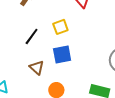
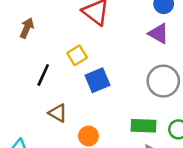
blue square: (62, 55) -> (98, 80), moved

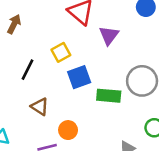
purple triangle: (159, 34) -> (109, 35), moved, turned 35
green rectangle: (143, 126) -> (109, 96), moved

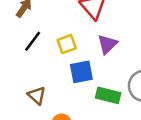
purple triangle: (109, 35) -> (107, 44), moved
black line: (28, 70) -> (33, 41), moved

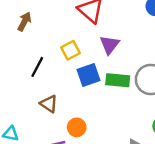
black line: (33, 41) -> (37, 67), moved
green rectangle: (108, 95) -> (118, 80), moved

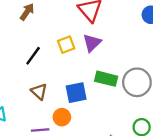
purple triangle: (110, 45) -> (92, 43), moved
blue square: (88, 75) -> (76, 93), moved

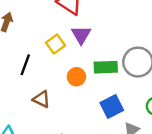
blue square: (76, 93) -> (112, 107), moved
orange circle: (62, 117) -> (76, 77), moved

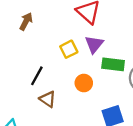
black line: (25, 65) -> (37, 76), moved
green rectangle: (106, 67) -> (113, 64), moved

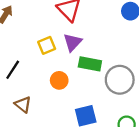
brown triangle: (48, 99) -> (23, 104), moved

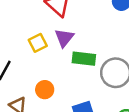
orange circle: (59, 80) -> (45, 90), moved

